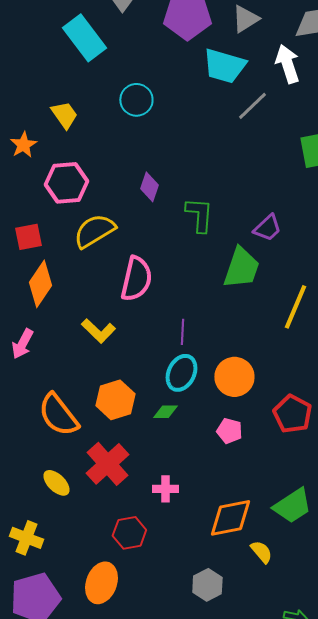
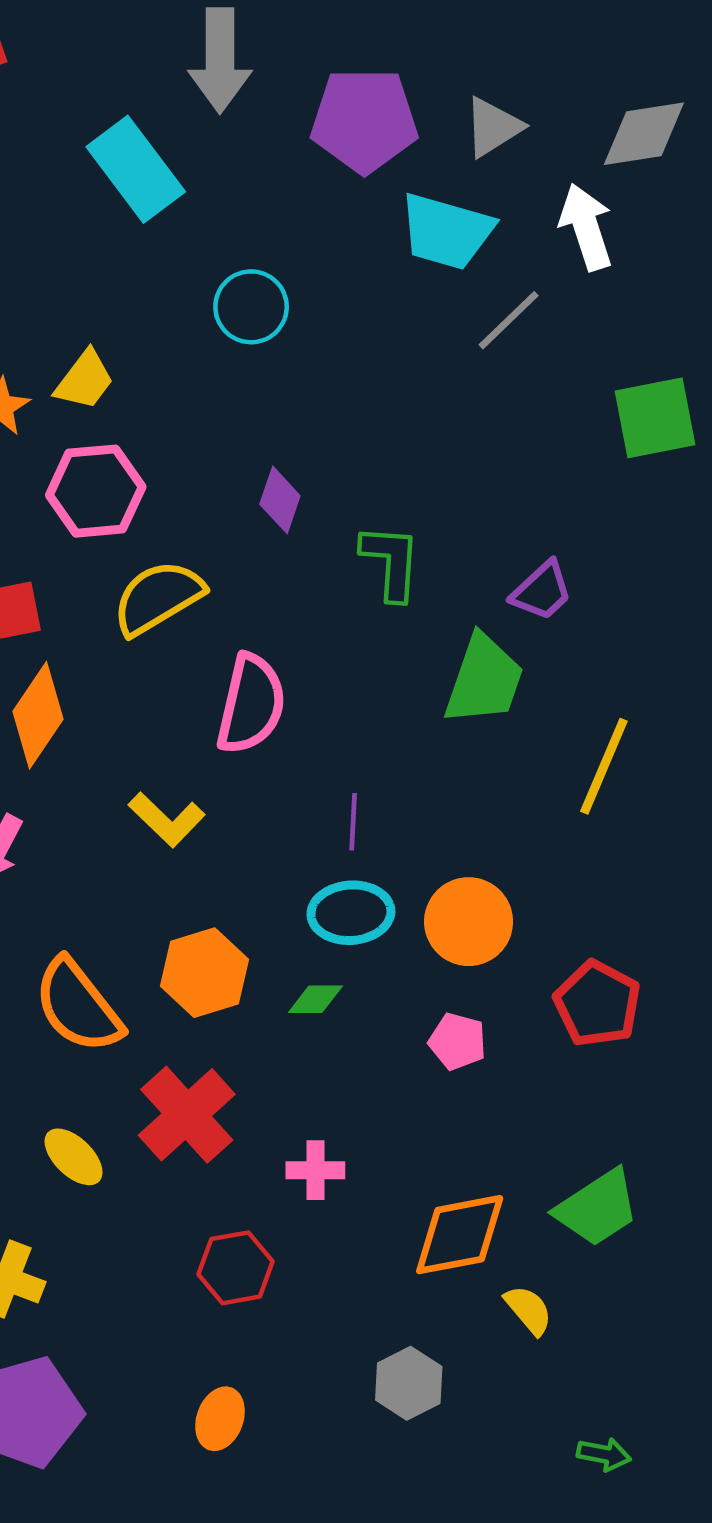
yellow trapezoid: (64, 115) -> (85, 380), moved, turned 72
cyan ellipse: (181, 373) -> (351, 913), turned 60
orange ellipse: (101, 583) -> (220, 1419), moved, size x0.7

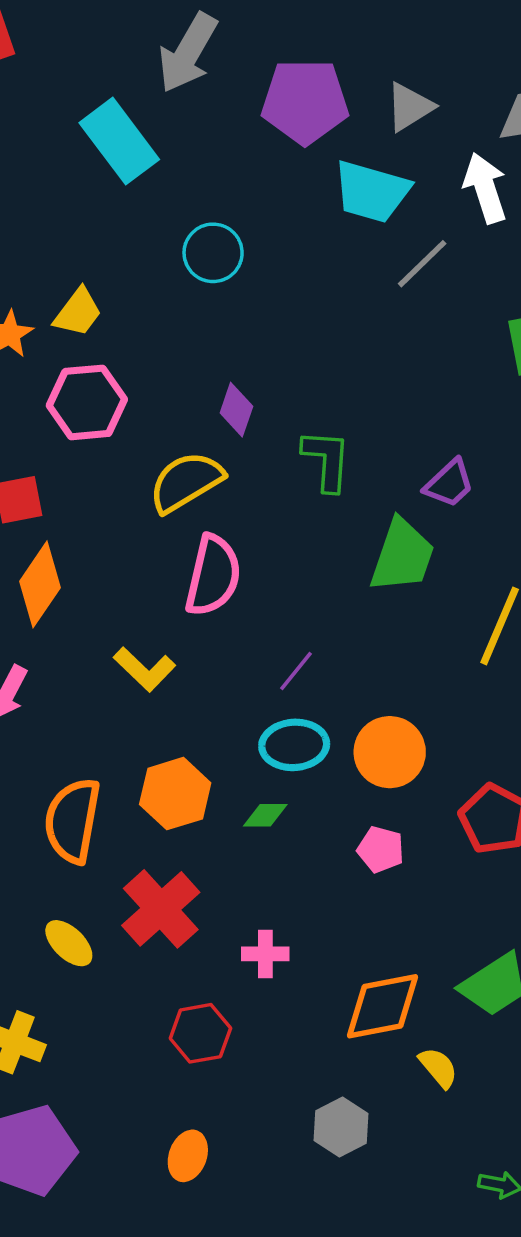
gray arrow: (220, 60) -> (188, 53), turned 30
yellow semicircle: (158, 598) -> (186, 482), moved
purple line: (353, 822) -> (296, 671), turned 36
orange semicircle: (78, 1006) -> (72, 821), turned 48

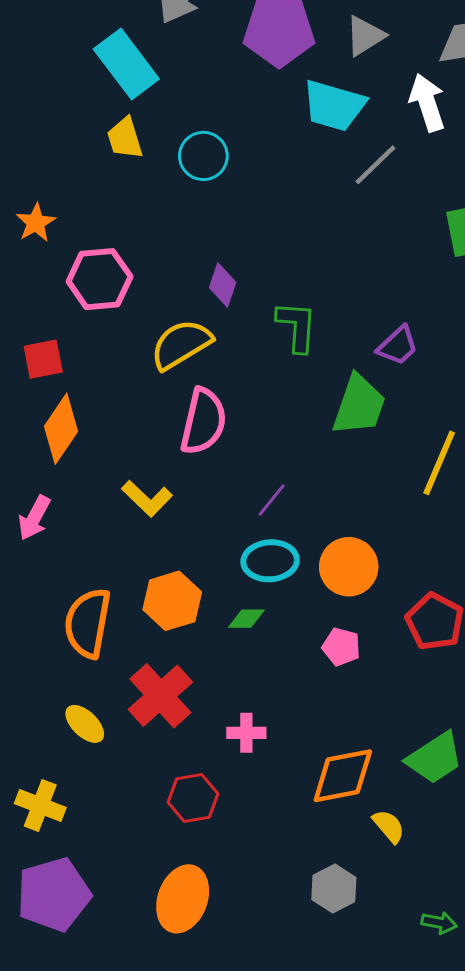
yellow trapezoid: (78, 312) -> (125, 138), moved, turned 126
gray hexagon: (341, 1127) -> (334, 889), moved
orange ellipse: (188, 1156) -> (183, 899), size x1.6

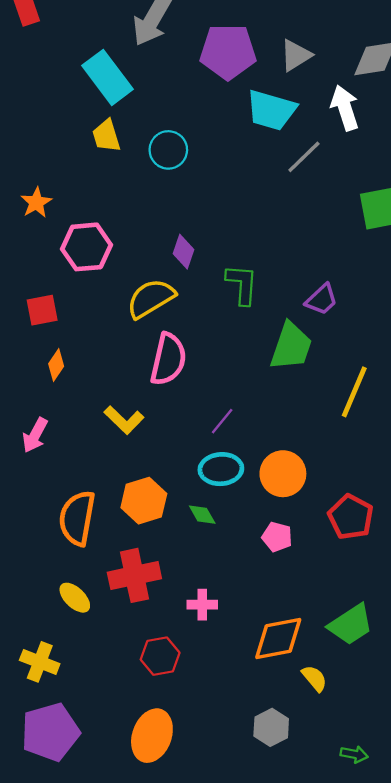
orange diamond: (61, 429) -> (56, 365), size x0.6
green diamond: (246, 619) -> (202, 515), turned 60
red cross: (160, 696) -> (134, 575), turned 30

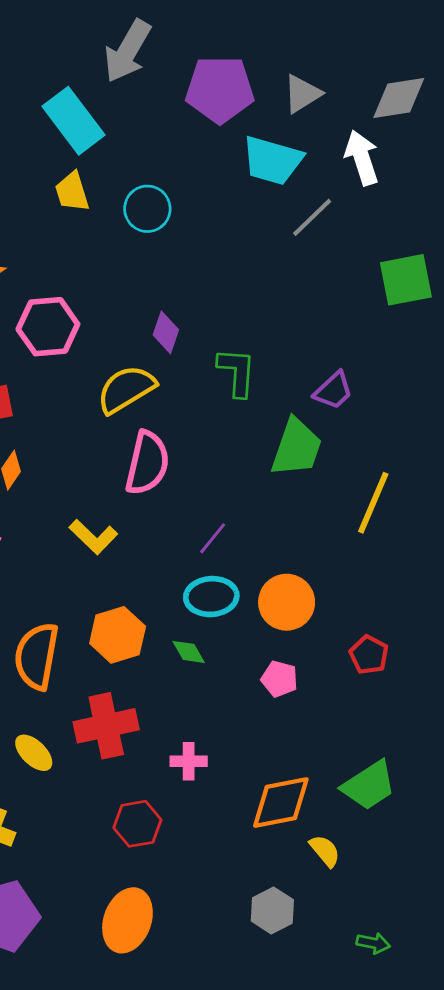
red pentagon: (351, 517) -> (369, 655), size x0.7

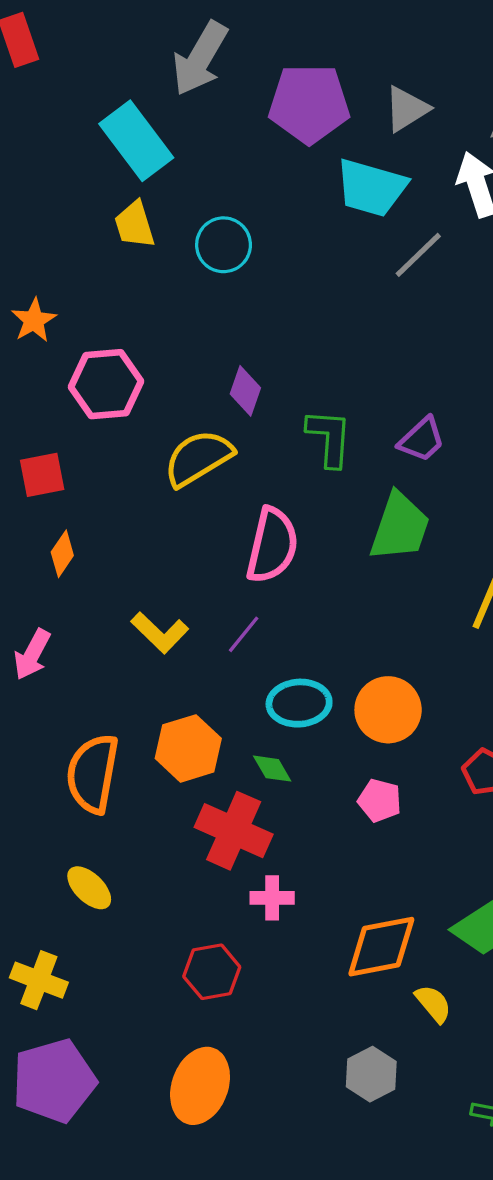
purple trapezoid: (333, 391) -> (422, 440), moved
pink semicircle: (147, 463) -> (272, 545), moved
purple line: (213, 538) -> (244, 634), moved
red cross: (106, 726) -> (234, 831), moved, turned 36

